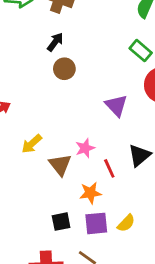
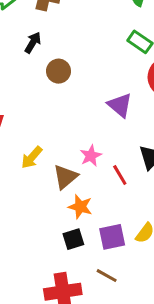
black arrow: (55, 42) -> (33, 43), moved
brown triangle: (60, 165) -> (65, 177), turned 35
orange star: (90, 193) -> (80, 207), moved, turned 30

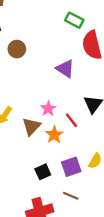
orange star: (80, 207) -> (54, 135), moved, turned 30

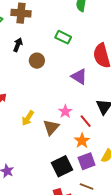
green rectangle: (74, 20) -> (63, 37), moved
orange star: (54, 135) -> (82, 141), moved
black square: (43, 172) -> (62, 166), size x1.5

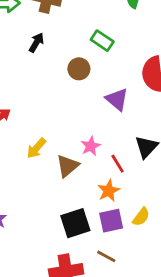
brown circle: (37, 61) -> (79, 69), moved

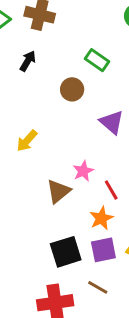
yellow arrow: (36, 148) -> (27, 141), moved

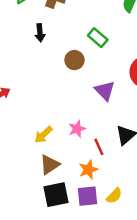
black arrow: (28, 61) -> (40, 33), turned 138
yellow arrow: (27, 141) -> (43, 135), moved
brown triangle: (58, 191) -> (50, 165), moved

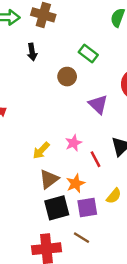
orange star: (88, 170) -> (76, 183), moved
yellow semicircle: (114, 196) -> (114, 196), moved

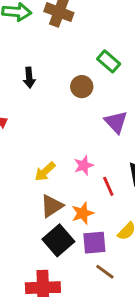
black arrow: (32, 52) -> (29, 78), moved
black square: (57, 208) -> (58, 240), turned -30
brown line: (82, 238) -> (105, 272), moved

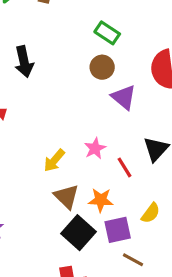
black arrow: (29, 78) -> (24, 62), size x1.4
brown circle: (82, 87) -> (102, 67), moved
brown triangle: (52, 206) -> (66, 197), turned -35
orange star: (83, 213) -> (101, 200), turned 30

